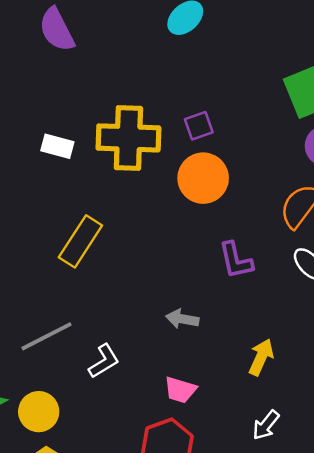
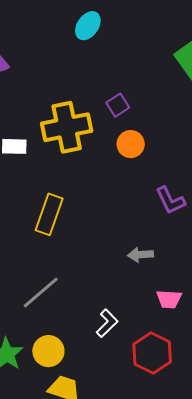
orange circle: (203, 178) -> (131, 144), size x0.7
white L-shape: (104, 361) -> (107, 323), moved
pink trapezoid: (180, 390) -> (169, 299), moved

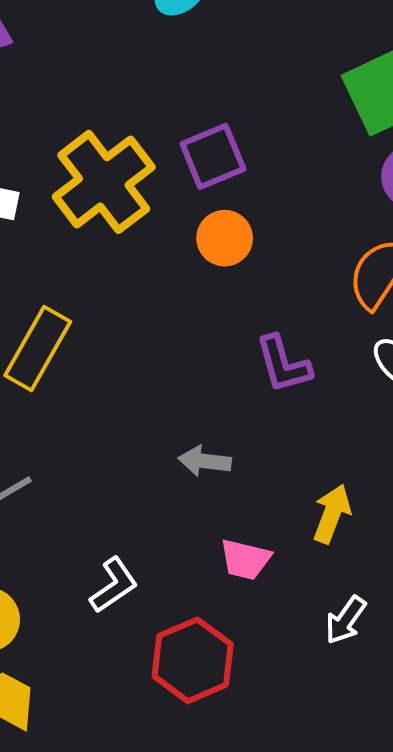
purple square: (118, 105) -> (213, 156), size x1.4
yellow cross: (67, 127) -> (104, 182), turned -36

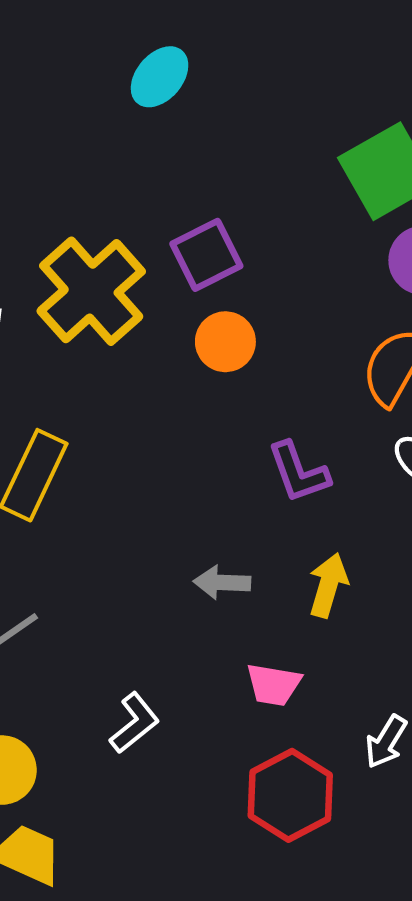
yellow arrow: (332, 514) -> (328, 585), moved
red hexagon: (193, 660) -> (290, 795), moved

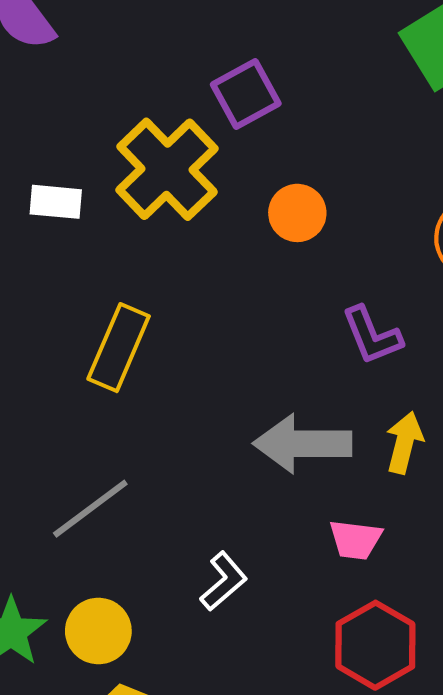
purple square: (206, 255) -> (246, 94), moved
gray arrow: (222, 582) -> (303, 444), size x1.8

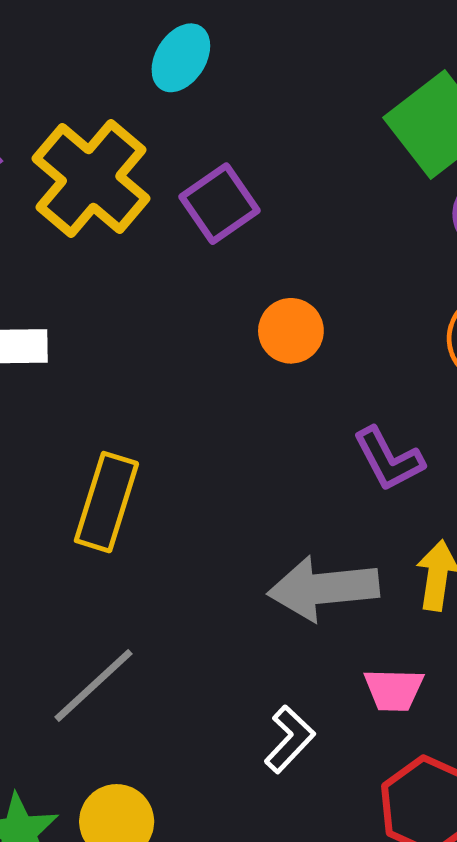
yellow cross: (167, 169) -> (91, 179), moved
white L-shape: (224, 581) -> (290, 739), moved

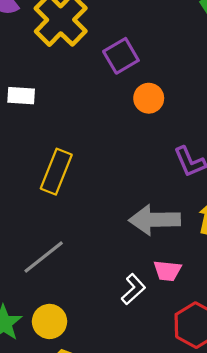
purple square: (219, 204) -> (121, 56), moved
pink trapezoid: (394, 690) -> (167, 271), moved

